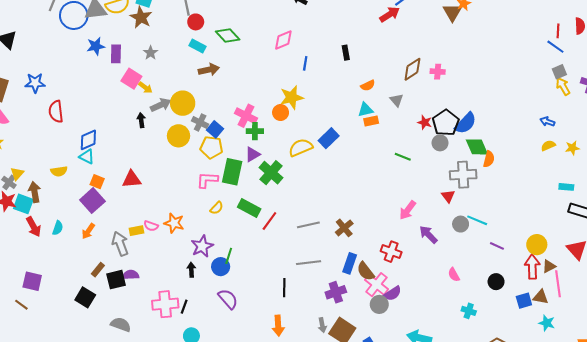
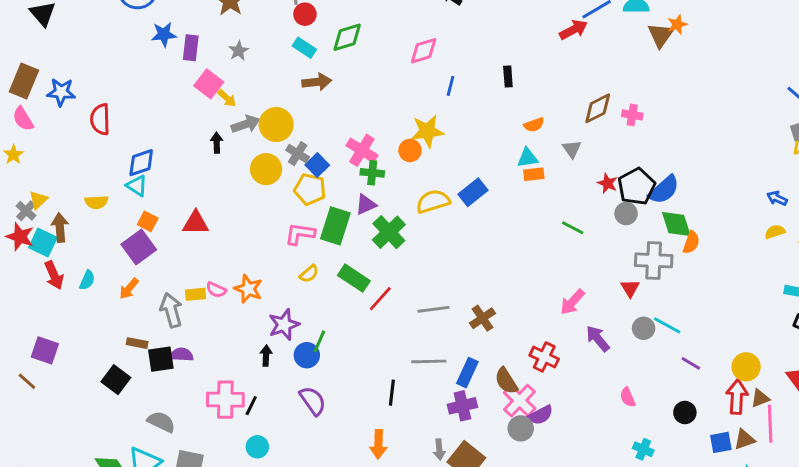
green diamond: (228, 36) -> (347, 37), turned -70
blue star: (35, 83) -> (61, 92), moved
blue rectangle: (350, 263) -> (467, 373), moved
brown rectangle: (98, 270) -> (137, 343), turned 56
brown triangle: (541, 297) -> (744, 440), turned -35

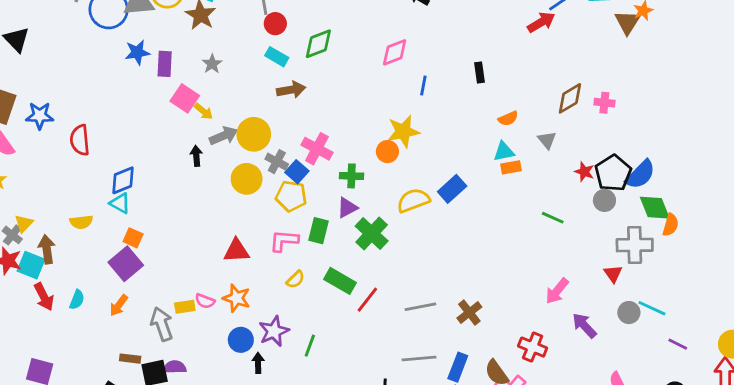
pink cross: (362, 150) -> (317, 149), moved
red triangle: (196, 223) -> (237, 251), moved
green rectangle: (335, 226) -> (318, 231), size x0.7
blue circle: (307, 355) -> (241, 340), moved

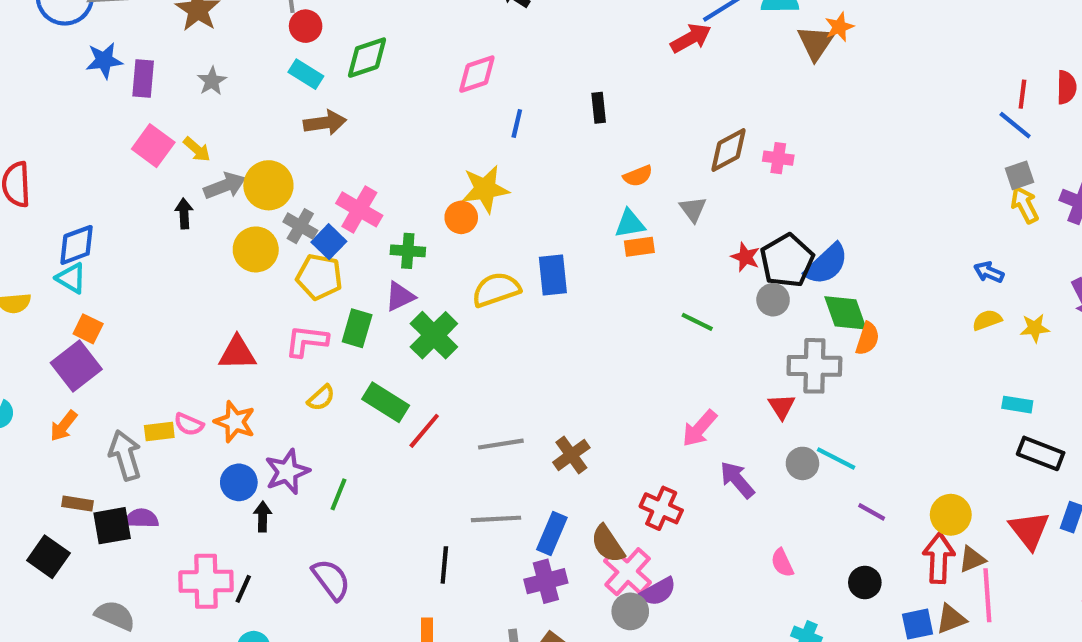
pink square: (185, 98) -> (153, 146), moved
blue rectangle: (452, 189) -> (553, 275), turned -56

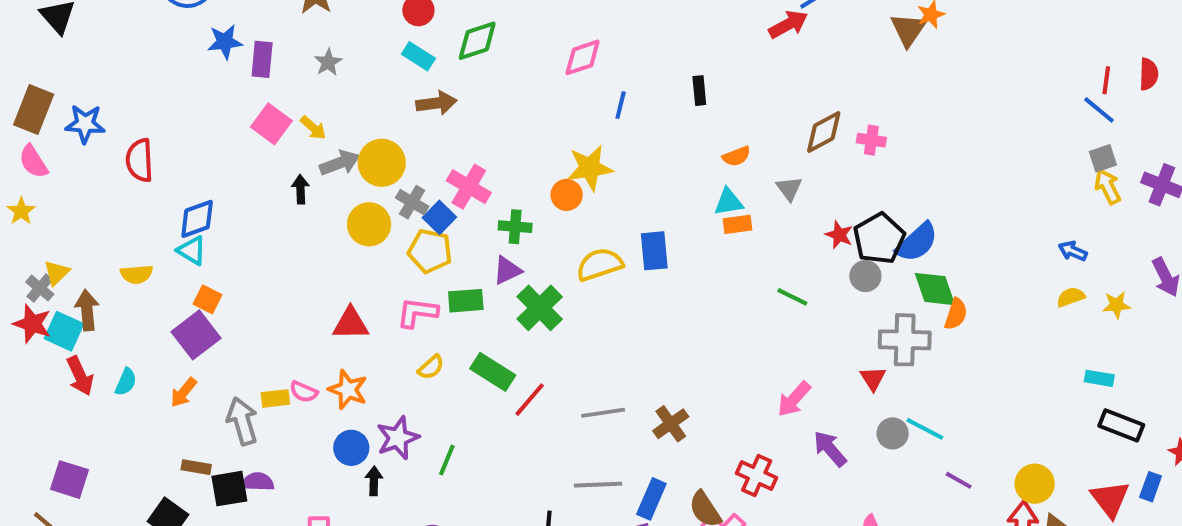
green rectangle: (357, 328) -> (466, 301), turned 69

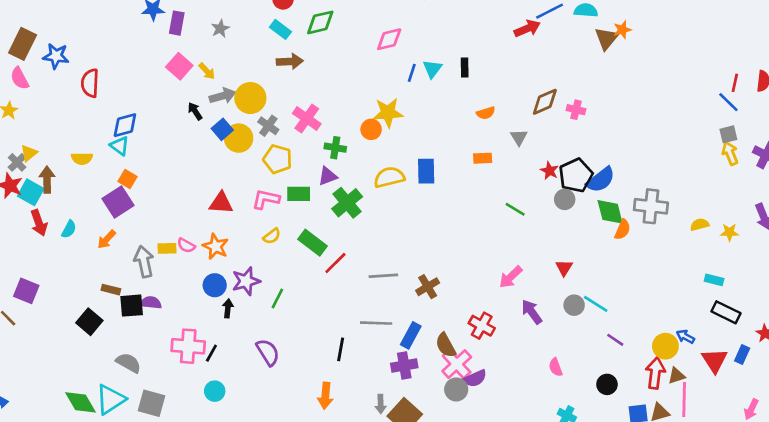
black arrow: (300, 189) -> (195, 111), turned -36
cyan triangle: (728, 202) -> (432, 69), moved, turned -48
blue square: (439, 217) -> (222, 129), moved
blue arrow: (1073, 251) -> (685, 337), moved
gray cross: (905, 340) -> (651, 206), moved

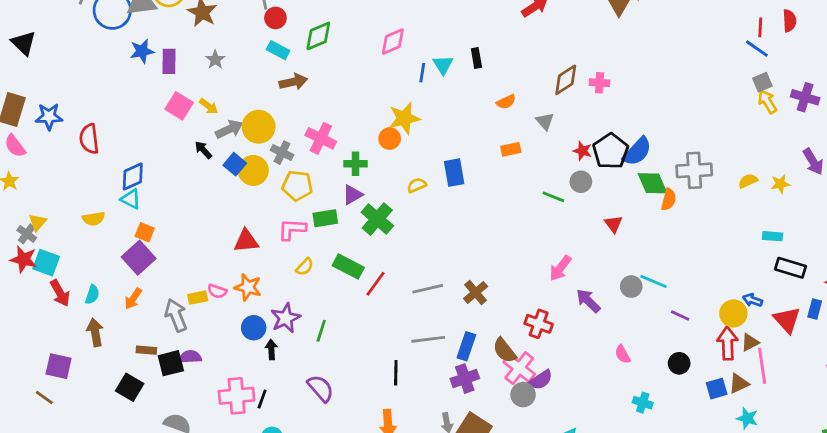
yellow semicircle: (389, 177) -> (417, 185), size x0.6
brown arrow: (47, 180) -> (95, 332), moved
gray circle: (565, 199) -> (581, 182), moved
red triangle: (564, 268) -> (613, 224), moved

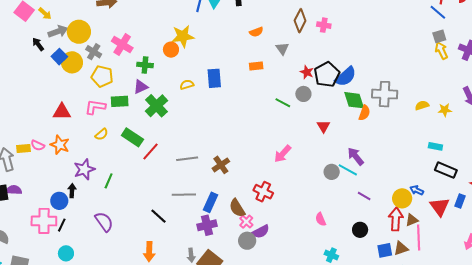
brown diamond: (566, 80) -> (300, 21), turned -35
purple arrow: (588, 301) -> (356, 156), moved
blue circle: (254, 328) -> (59, 201), moved
pink cross: (519, 368) -> (246, 222), size x0.6
black line: (396, 373) -> (158, 216), turned -54

